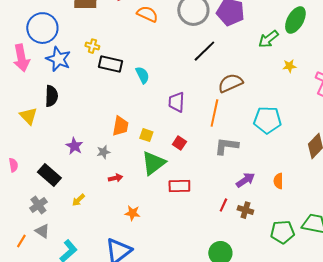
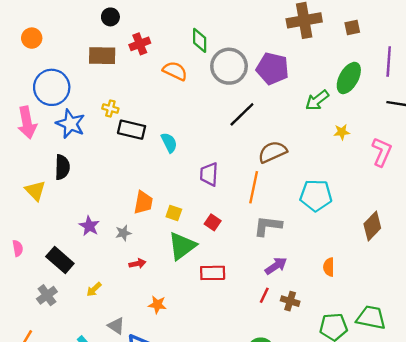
purple arrow: (245, 180) -> (276, 266), moved
gray triangle: (42, 231) -> (116, 326), moved

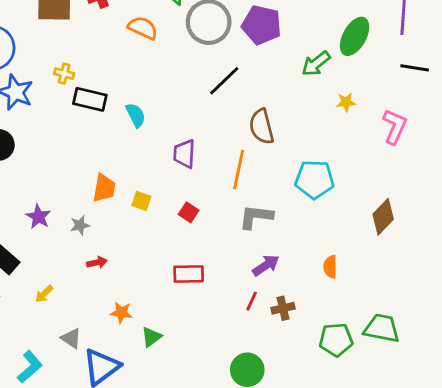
brown semicircle: (272, 152) -> (262, 127), turned -80
green triangle: (182, 246) -> (151, 337), moved, size x0.6
brown cross: (290, 301) -> (283, 308), turned -30

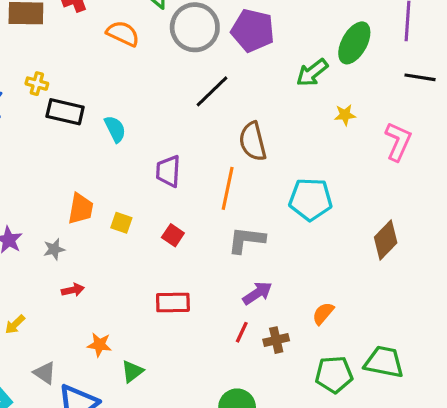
orange semicircle: (330, 267) -> (323, 313), moved, turned 40

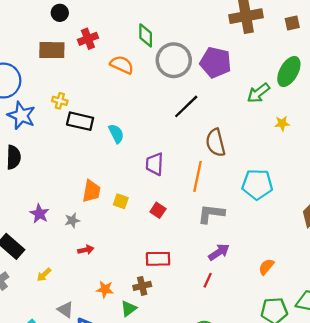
brown cross: (276, 340) -> (142, 286), moved

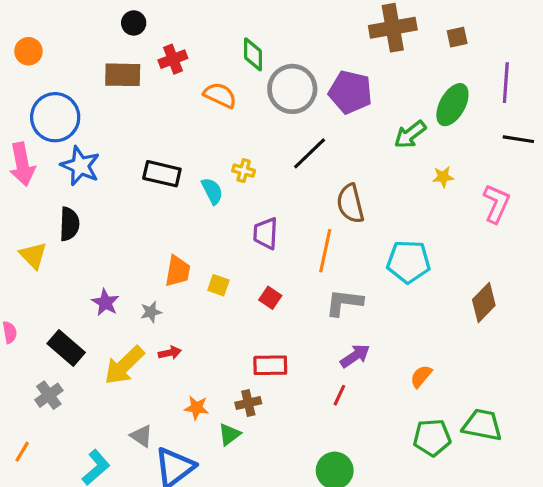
yellow cross: (60, 101) -> (244, 171), moved
yellow arrow: (44, 275) -> (124, 365), moved, size x2.0

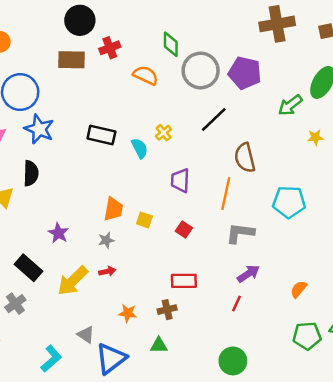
black circle: (134, 23) -> (80, 20), size x1.6
yellow cross: (244, 171) -> (164, 133), turned 35
gray star: (151, 312) -> (106, 240), moved
green triangle: (229, 434) -> (159, 345), moved, turned 36

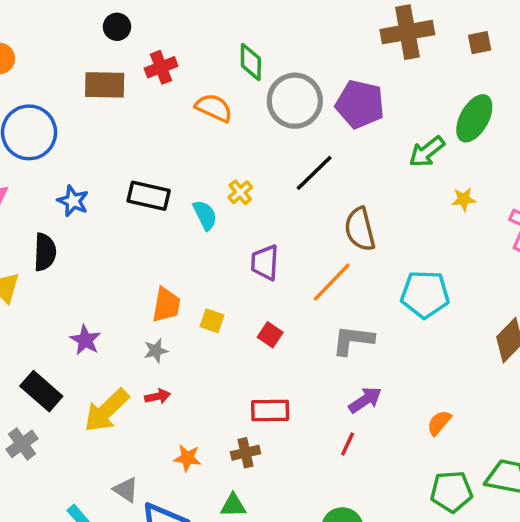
black circle: (80, 20) -> (117, 27), size x0.6
blue star: (39, 129) -> (73, 201), moved, size x0.7
orange line: (226, 194) -> (332, 282), turned 32

